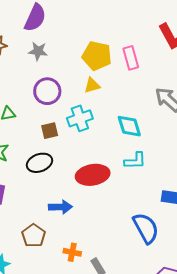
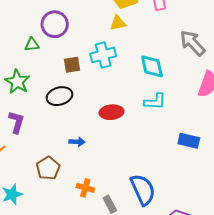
purple circle: (47, 91) -> (55, 24), moved
red ellipse: (93, 175) -> (112, 112), size x0.7
blue arrow: (60, 207) -> (77, 142), size x0.7
blue semicircle: (146, 228) -> (143, 190), moved

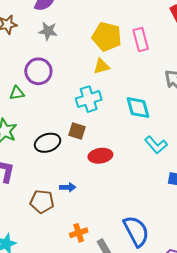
brown square: (72, 65) -> (77, 131), moved, turned 30
cyan L-shape: (155, 101) -> (156, 145), moved, turned 50
brown pentagon: (48, 168) -> (42, 201), moved, turned -30
orange cross: (85, 188) -> (79, 233), turned -30

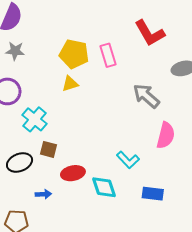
cyan cross: (89, 99) -> (34, 119), moved, turned -30
cyan diamond: (138, 108) -> (104, 187), moved
blue arrow: (68, 187) -> (43, 194), moved

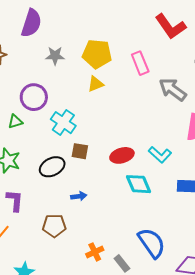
gray star: (15, 51) -> (55, 56), moved
pink rectangle: (108, 55) -> (140, 63), moved
red ellipse: (73, 173) -> (122, 155), moved

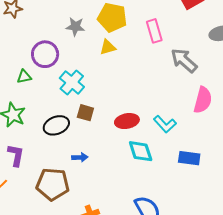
gray star: (55, 56) -> (75, 27), moved
brown pentagon: (54, 226) -> (53, 184), size x1.4

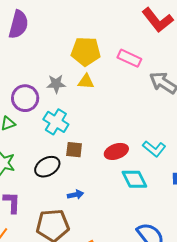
gray star: (75, 27) -> (56, 84), moved
pink rectangle: (154, 31) -> (129, 58), turned -40
yellow triangle: (108, 47) -> (86, 82), turned 30

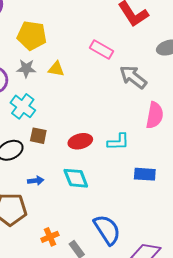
yellow pentagon: (86, 51) -> (32, 36), moved
cyan L-shape: (154, 149) -> (118, 142), turned -45
cyan diamond: (134, 179) -> (76, 178), moved

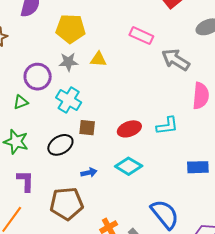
blue rectangle: (145, 174) -> (198, 167), moved
cyan diamond: (76, 178) -> (129, 166), turned -32

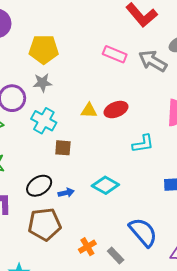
yellow triangle: (98, 59) -> (89, 111), moved
gray arrow: (176, 60) -> (153, 61), moved
red ellipse: (129, 129) -> (116, 110), moved
black ellipse: (60, 145) -> (39, 186), moved

